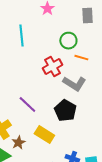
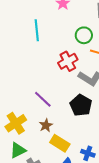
yellow rectangle: (44, 135) -> (60, 143), moved
brown star: (18, 143) -> (46, 125), moved

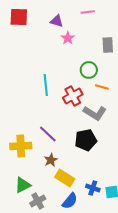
cyan line: (37, 30) -> (46, 85), moved
black pentagon: (81, 105) -> (86, 140), turned 30
yellow cross: (16, 123) -> (21, 146), moved, turned 30

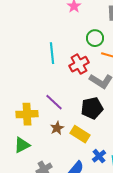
yellow rectangle: (65, 178) -> (80, 134), moved
green triangle: (23, 185) -> (22, 145), moved
blue cross: (93, 188) -> (99, 156), turned 32

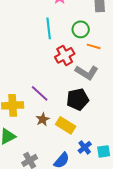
cyan line: (52, 53) -> (49, 28), moved

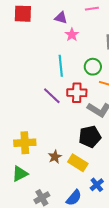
red cross: (65, 55) -> (77, 93), turned 30
purple line: (40, 93) -> (52, 96), moved

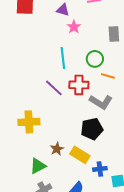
yellow cross: (25, 143) -> (29, 122), moved
green triangle: (20, 174) -> (38, 166), moved
blue cross: (97, 185) -> (100, 169), moved, turned 32

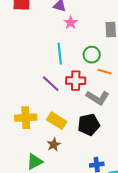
yellow rectangle: (80, 155) -> (57, 121), moved

